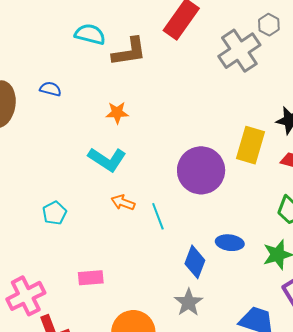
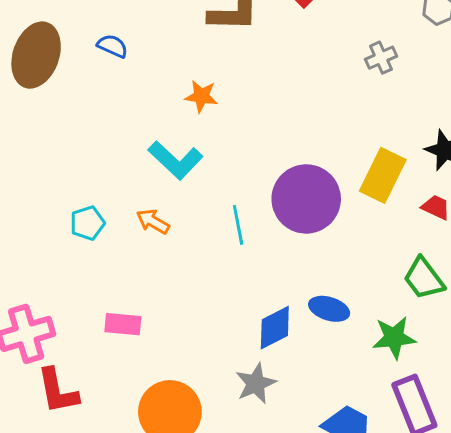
gray cross: (239, 51) -> (381, 58), moved, size x0.5
orange arrow: (123, 202) -> (153, 221), moved
cyan line: (158, 216) -> (238, 225), moved
blue diamond: (195, 262) -> (275, 328), turned 32

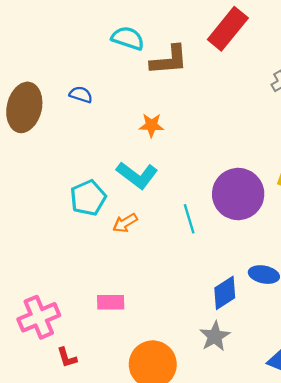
orange arrow: (153, 221) -> (125, 223), turned -55
cyan pentagon: (87, 223) -> (88, 198), moved, size x1.4
red L-shape: (58, 391) -> (67, 358), size x0.6

